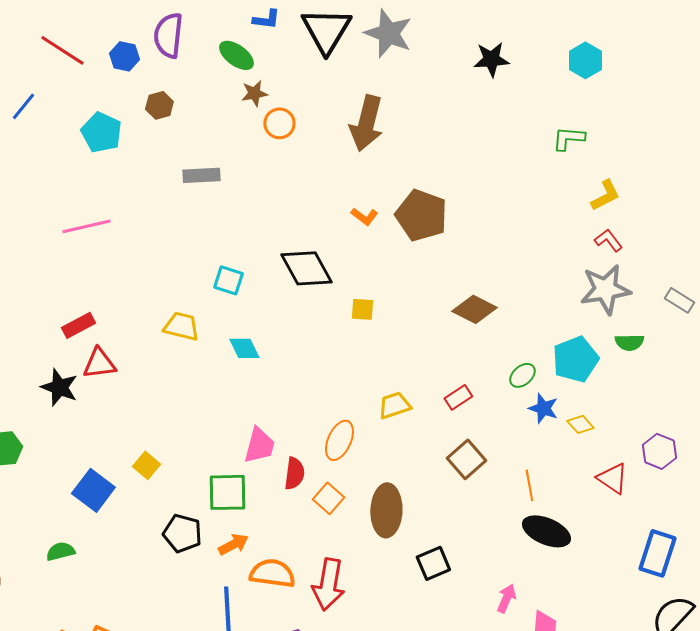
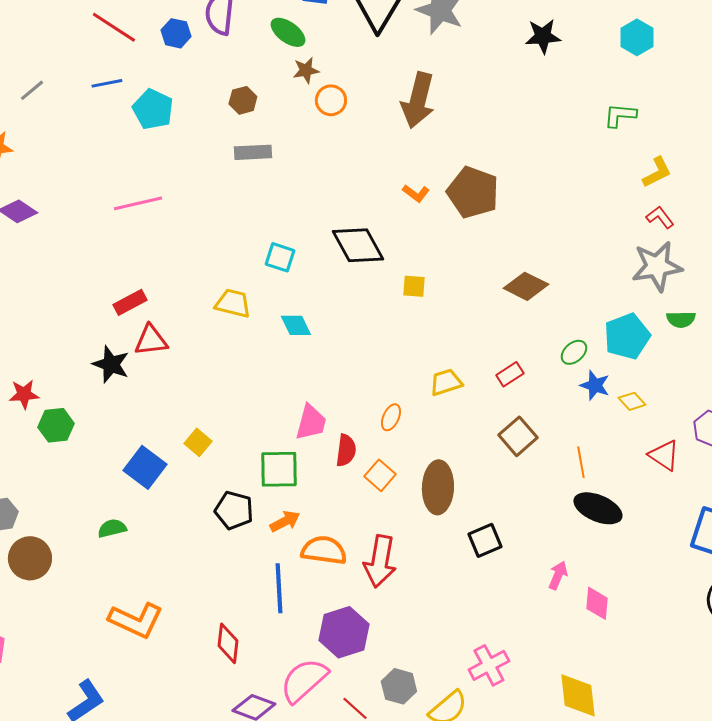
brown hexagon: (159, 105) -> (243, 100), moved
blue line: (23, 106) -> (107, 83), moved, turned 40
orange ellipse: (339, 440) -> (391, 417), size x0.7

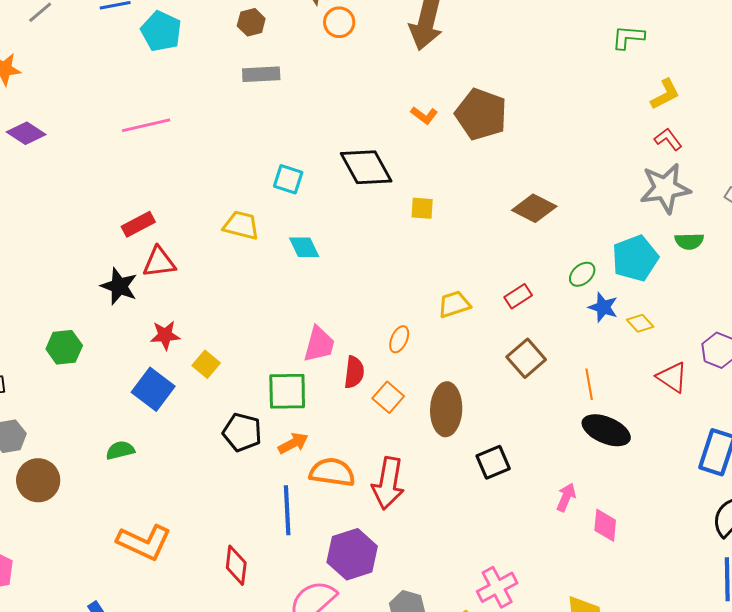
red star: (24, 394) -> (165, 335), moved

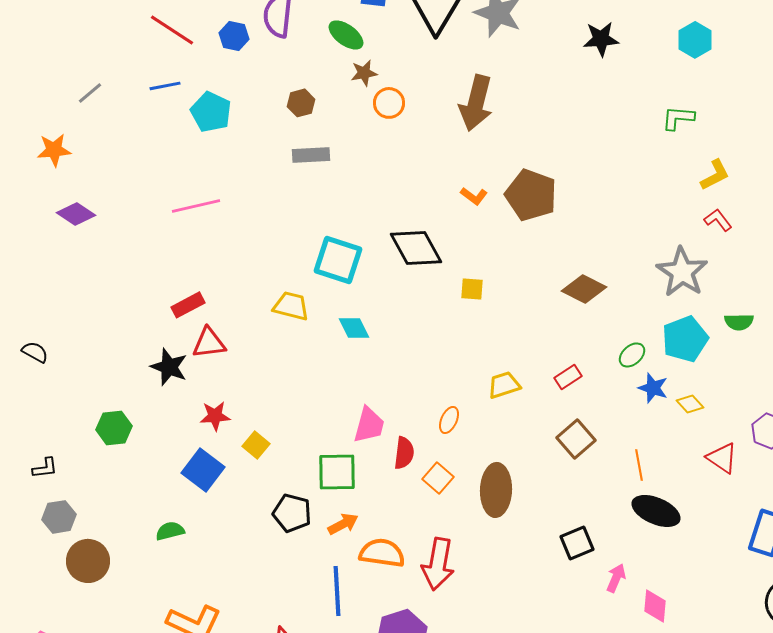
cyan square: (288, 179) -> (338, 260), size x1.6
gray star: (665, 188) -> (682, 272), moved, turned -30
black square: (493, 462) -> (577, 543), moved

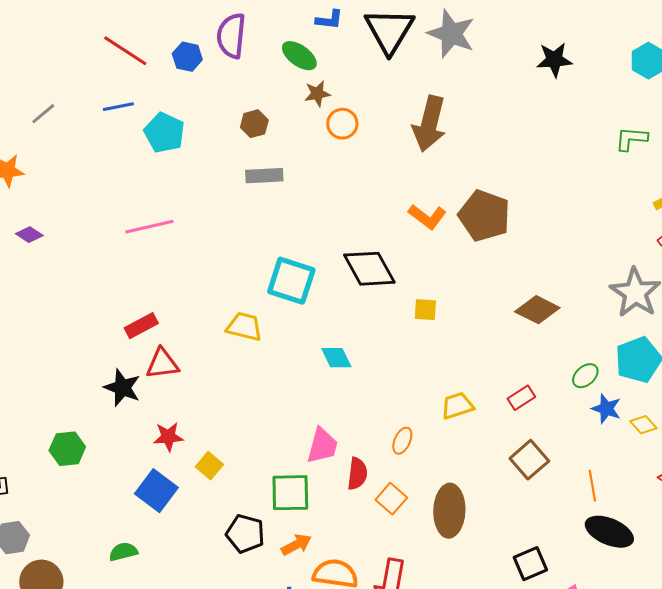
orange L-shape: (474, 196) -> (427, 217), size x1.4
purple diamond: (76, 214) -> (29, 235), size x0.7
cyan diamond: (354, 328) -> (336, 358), moved

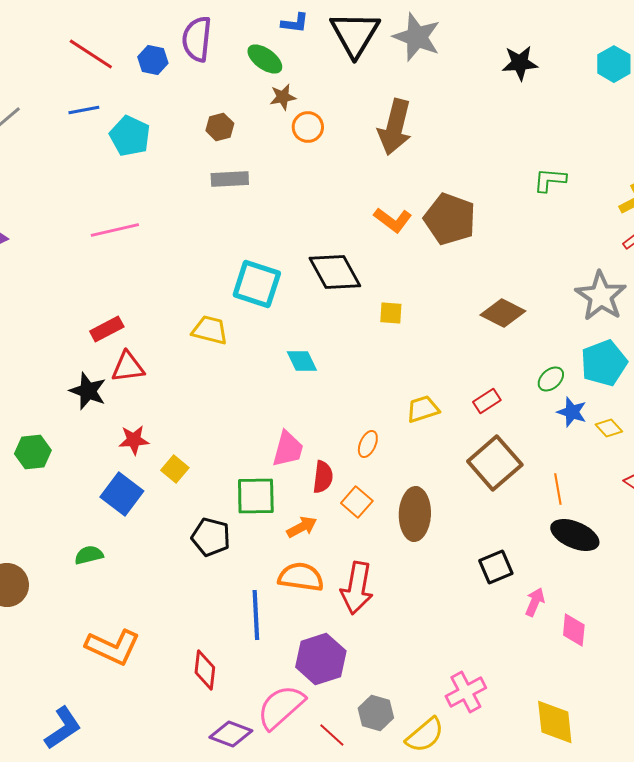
green L-shape: (631, 139) -> (550, 180), moved
brown square: (529, 460) -> (495, 463), size x1.4
orange arrow: (296, 545) -> (302, 527), moved

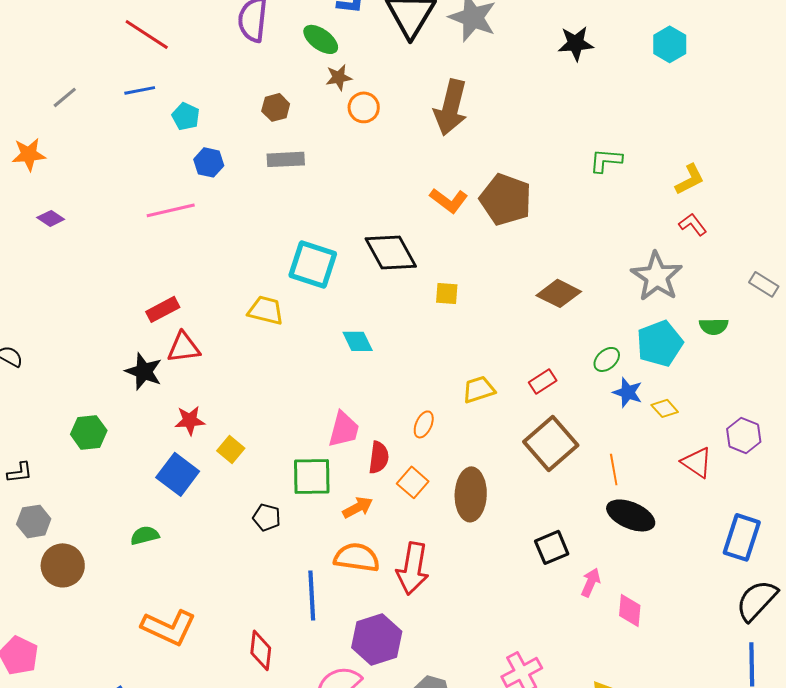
blue hexagon: (153, 60) -> (209, 162), moved
cyan pentagon: (130, 136) -> (186, 116), size x0.7
black pentagon: (211, 537) -> (267, 517), size x0.7

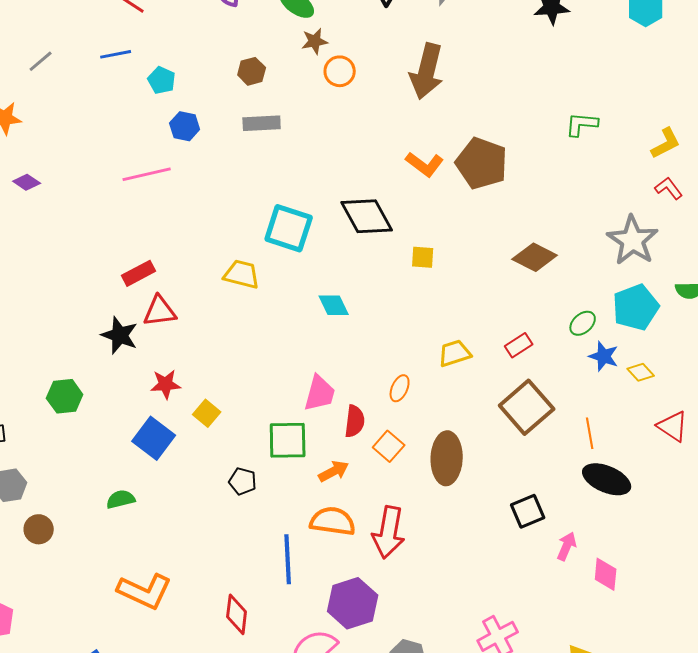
brown circle: (63, 565) -> (39, 529), size x0.7

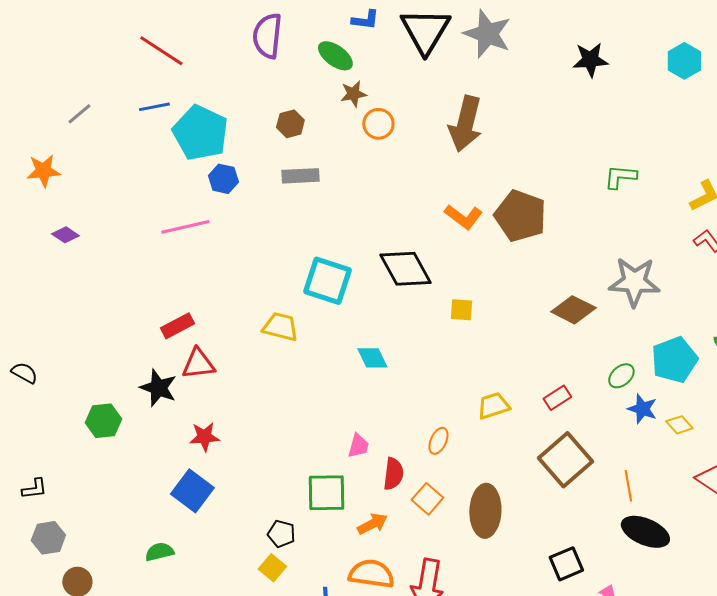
cyan pentagon: (162, 80) -> (200, 133), size x2.0
gray star: (633, 240) -> (634, 282), moved, turned -30
pink trapezoid: (320, 393) -> (358, 446), size x0.7
green hexagon: (65, 396) -> (103, 421), moved
yellow square: (207, 413) -> (272, 568), moved

